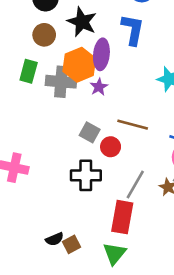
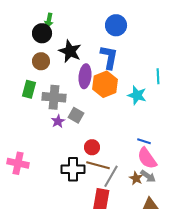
orange hexagon: (79, 65) -> (105, 84), moved
purple star: (99, 87) -> (58, 121), moved
brown line: (133, 125) -> (98, 165), moved
gray square: (90, 132) -> (76, 115), moved

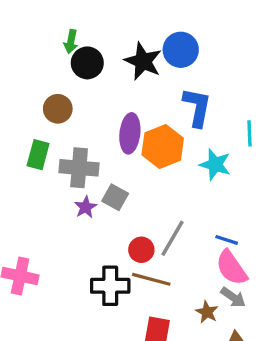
black circle: (42, 33) -> (87, 63), moved
black star: (70, 51) -> (143, 61), moved
blue L-shape: (109, 57) -> (197, 107), moved
gray line: (111, 176) -> (173, 238), moved
brown star: (136, 178) -> (207, 312), moved

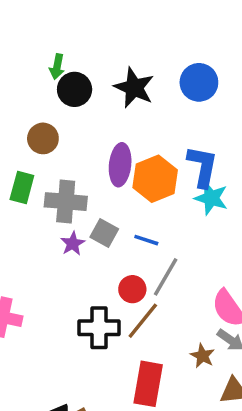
blue circle: (181, 50) -> (199, 82), moved
blue L-shape: (197, 107) -> (202, 166), moved
blue line: (227, 240) -> (146, 240), moved
brown line: (151, 279) -> (143, 321), turned -66

